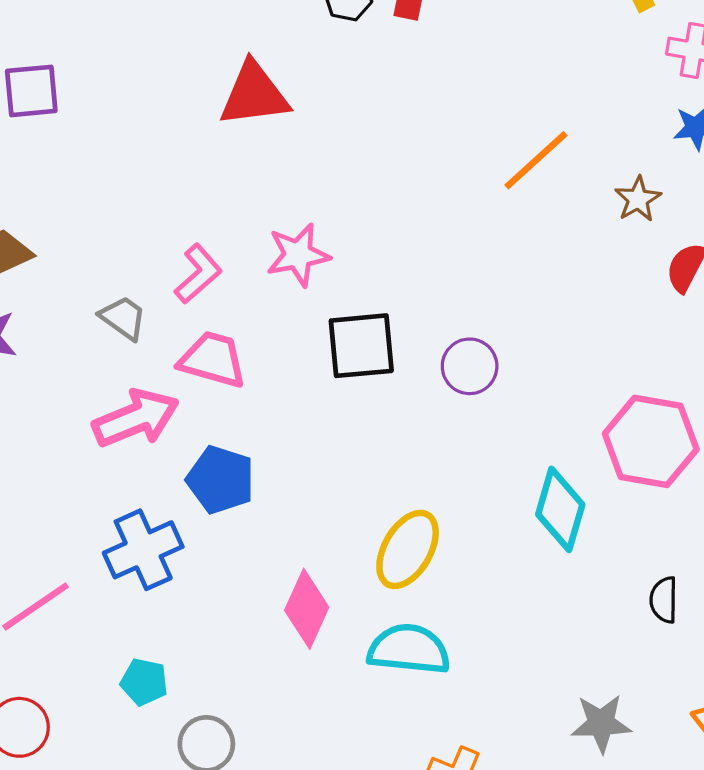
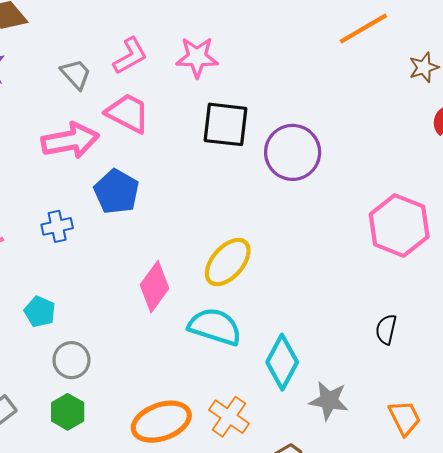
purple circle: (470, 366) -> (293, 152), size x1.5
cyan diamond: (560, 509) -> (282, 362), moved
blue cross: (143, 550) -> (57, 226), size x0.6

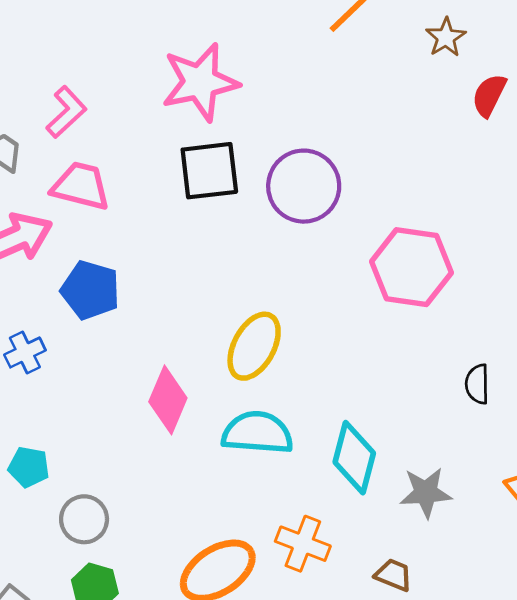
pink star: (197, 57) -> (200, 82), moved, size x1.4
pink hexagon: (399, 225) -> (411, 267), moved

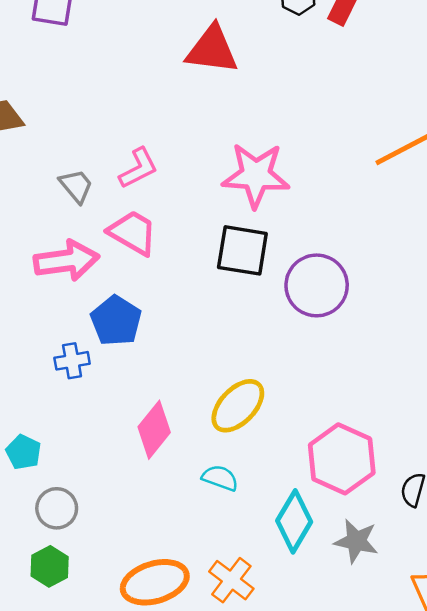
pink hexagon: (411, 267) -> (342, 459), moved
blue cross: (25, 353) -> (72, 361), moved
cyan semicircle: (257, 433) -> (220, 478), size x0.6
gray star: (426, 493) -> (356, 541), moved

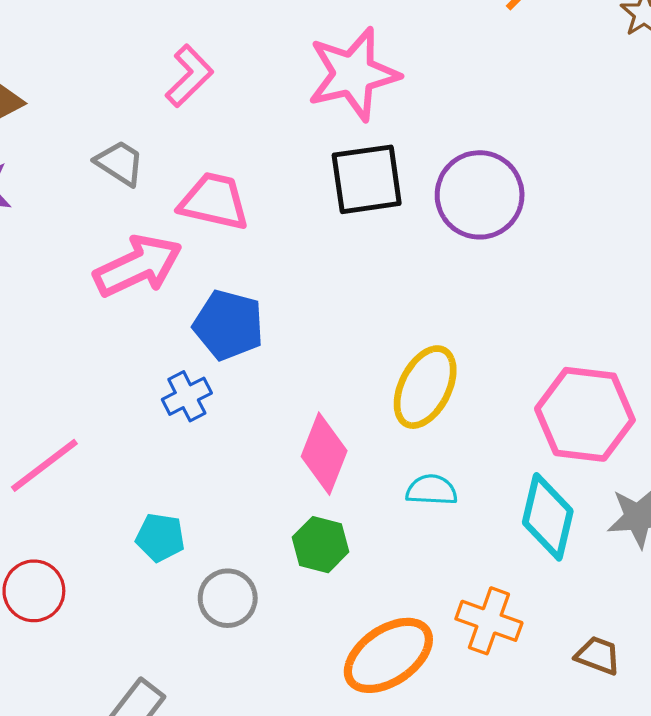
pink L-shape: (138, 168) -> (189, 76), moved
green hexagon: (50, 566) -> (320, 545), moved

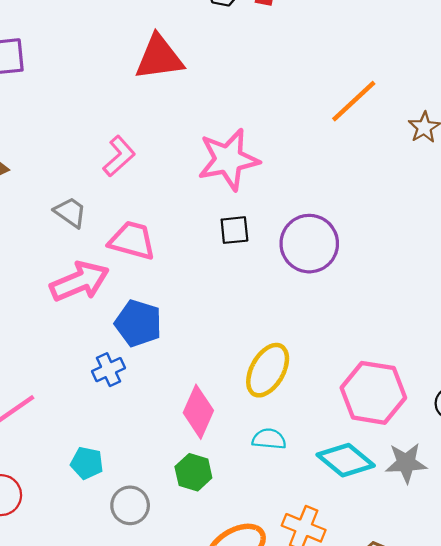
black square: (367, 179) -> (234, 230), size x0.6
cyan diamond: (548, 517) -> (346, 460), turned -66

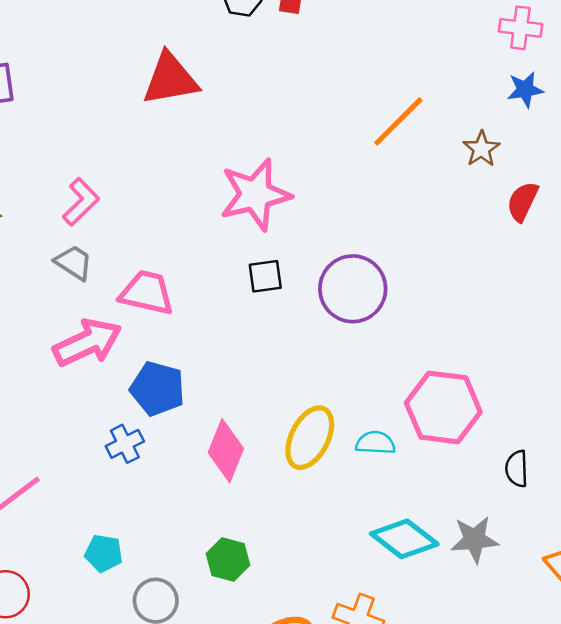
pink L-shape: (119, 156) -> (81, 202), moved
pink hexagon: (373, 393) -> (443, 407), moved
pink diamond: (198, 412) -> (226, 451), moved
cyan semicircle: (269, 439) -> (375, 443), moved

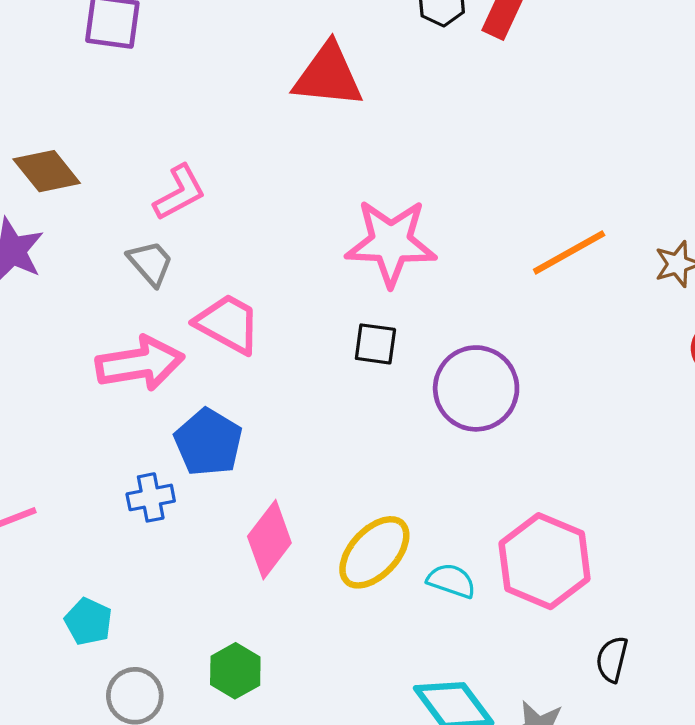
orange line: (398, 121) -> (569, 252), moved

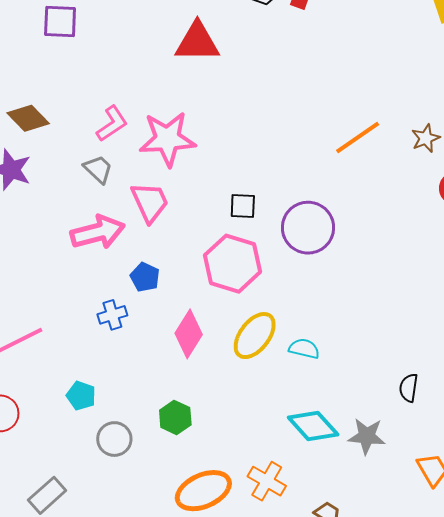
pink star: (391, 243) -> (167, 139), moved
pink trapezoid: (228, 324) -> (150, 202), turned 42
blue pentagon: (208, 442) -> (145, 277), size x0.7
pink hexagon: (545, 561) -> (232, 264), moved

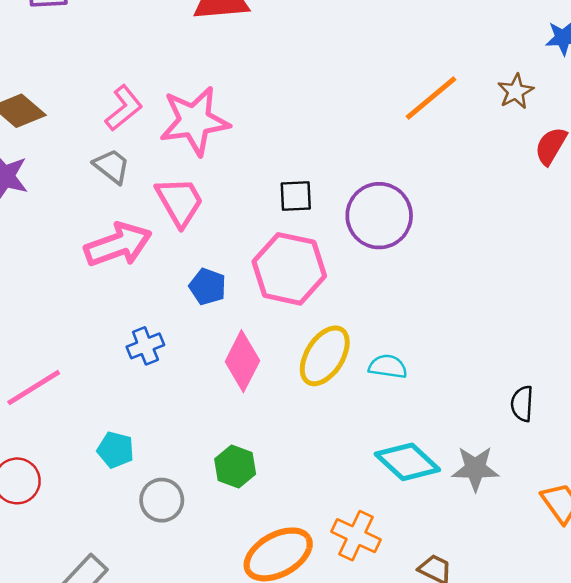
blue pentagon: (145, 277) -> (208, 287), moved

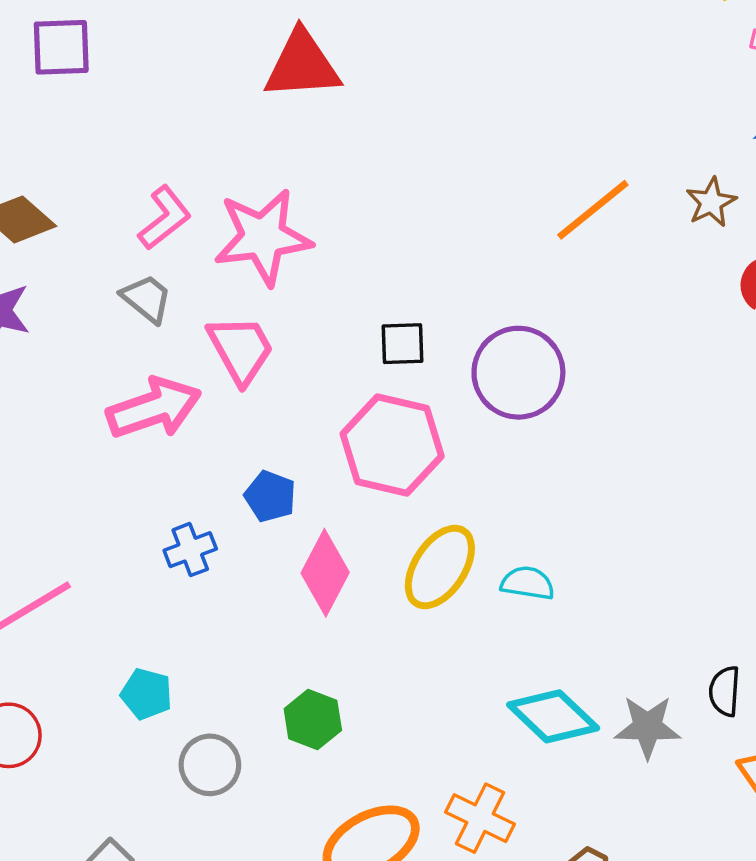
blue pentagon: (208, 287) -> (270, 496), moved
black semicircle: (522, 404) -> (725, 691), moved

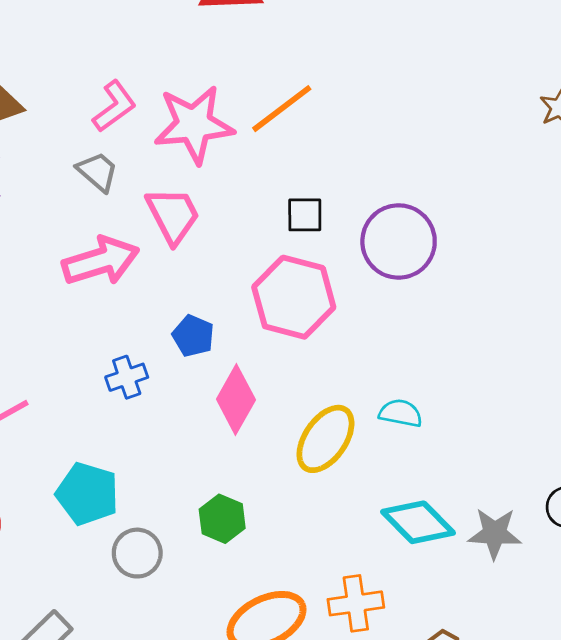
orange line: (593, 210) -> (282, 109), moved
yellow ellipse: (440, 567) -> (325, 439), moved
cyan pentagon: (146, 694) -> (87, 494), size x1.5
orange cross: (480, 818) -> (356, 603), turned -36

